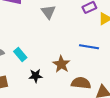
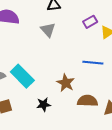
cyan rectangle: (20, 55) -> (22, 76), size x1.6
black star: (36, 76) -> (44, 104), moved

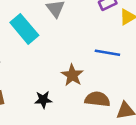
cyan rectangle: (22, 76) -> (24, 29), moved

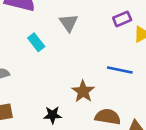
cyan rectangle: (24, 29) -> (36, 42), size x0.6

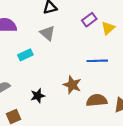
cyan rectangle: (36, 42) -> (25, 55), turned -64
black star: (53, 115) -> (38, 96), moved

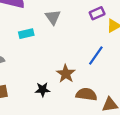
blue line: (97, 61) -> (96, 56), turned -66
black star: (38, 96) -> (43, 90), moved

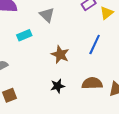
brown star: (66, 74) -> (60, 55), moved
black star: (43, 90) -> (58, 86), moved

